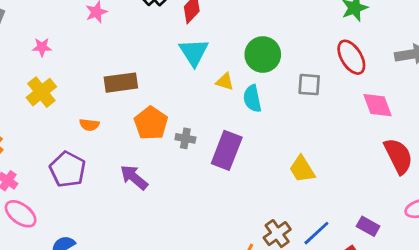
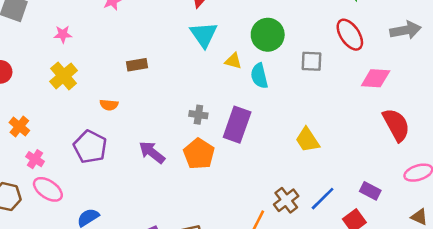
brown rectangle: (121, 83) -> (137, 65), size x0.7
pink diamond: (378, 105) -> (376, 78), turned -64
orange pentagon: (151, 123) -> (199, 154), moved

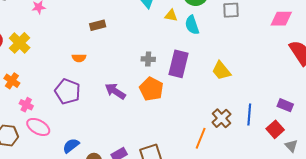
yellow cross: (64, 76) -> (20, 43), moved
yellow trapezoid: (307, 140) -> (221, 71), moved
blue line: (323, 199) -> (249, 115), turned -35

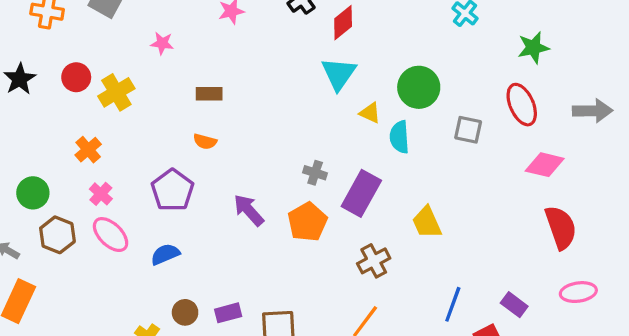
brown rectangle: (98, 25) -> (209, 94), moved
brown cross: (221, 118) -> (374, 261), moved
blue semicircle: (71, 146) -> (165, 254), moved

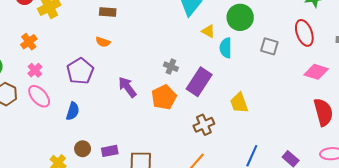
blue semicircle: (165, 254) -> (73, 111), turned 126

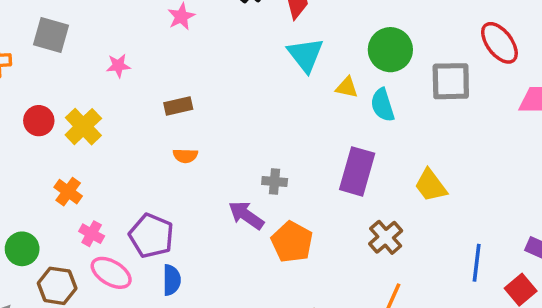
gray square: (269, 46) -> (451, 81), size x1.4
gray cross: (171, 67) -> (275, 181), moved
purple pentagon: (80, 71) -> (151, 236), moved
orange pentagon: (164, 97) -> (292, 242), moved

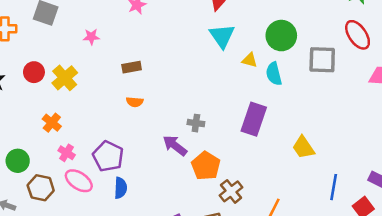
yellow trapezoid: (431, 185) -> (303, 147), moved
brown cross: (386, 237) -> (231, 191), moved

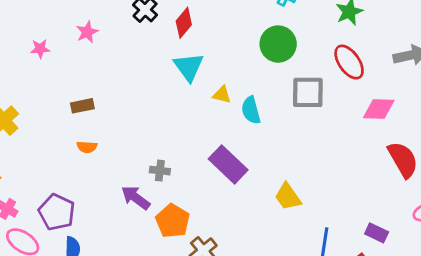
green circle: (281, 36) -> (278, 44), moved
pink star: (91, 37) -> (40, 49), moved
purple rectangle: (254, 119) -> (228, 164), turned -64

